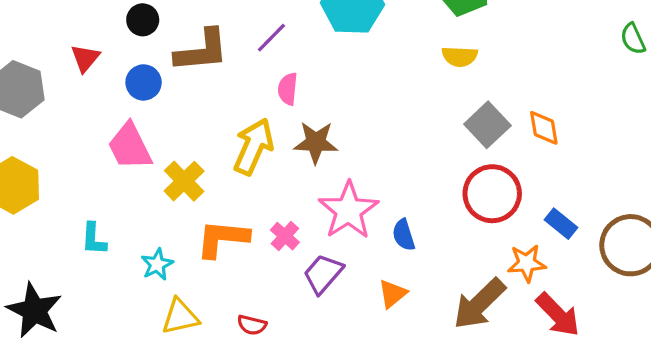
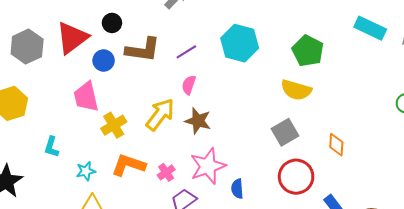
yellow semicircle: (460, 56) -> (296, 90), size x1.4
red triangle: (85, 58) -> (72, 38), size x1.8
gray square: (487, 125) -> (285, 132), moved

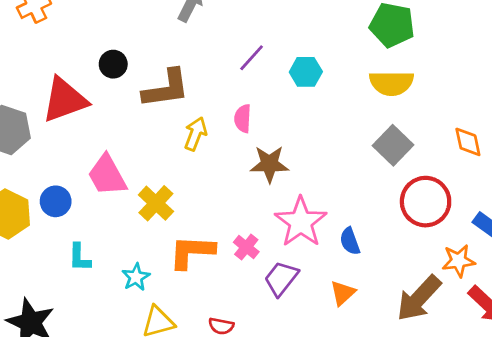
red triangle: (72, 38) -> (65, 100), turned 33
cyan hexagon: (240, 43) -> (306, 72), moved, size x0.6
purple line: (186, 52) -> (252, 58), moved
blue circle: (104, 61) -> (56, 201), moved
yellow arrow: (160, 114) -> (196, 134), moved, size x0.7

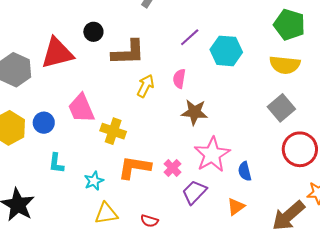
cyan hexagon: (306, 72) -> (226, 51), size x1.4
yellow cross: (156, 203) -> (113, 131), turned -30

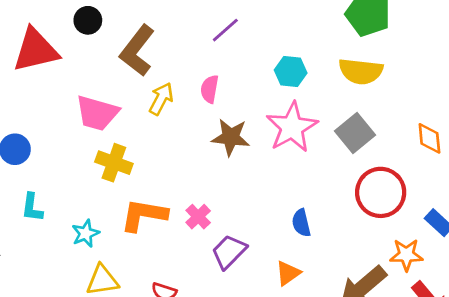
cyan hexagon: (226, 51) -> (291, 71), moved, size x0.7
brown L-shape: (128, 53) -> (137, 51), turned 129
pink trapezoid: (81, 108) -> (97, 113), moved, turned -52
pink star: (212, 155) -> (292, 127), moved

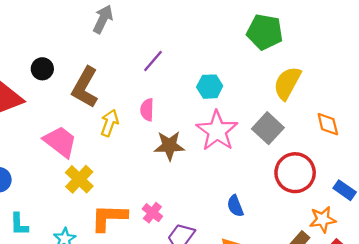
yellow semicircle: (361, 71) -> (287, 83), moved, turned 120
pink trapezoid: (97, 113) -> (60, 142), turned -150
yellow cross: (114, 163) -> (79, 179), turned 32

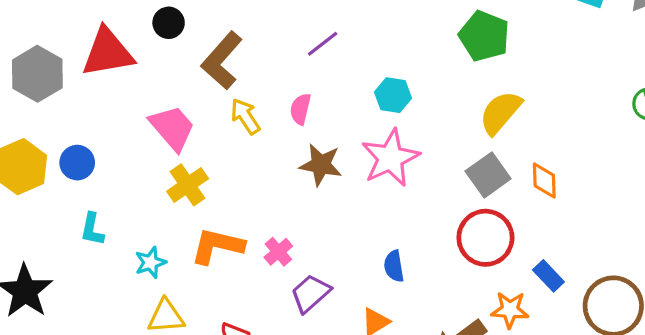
yellow arrow: (110, 123) -> (245, 116), turned -65
gray square: (268, 128) -> (488, 175), moved

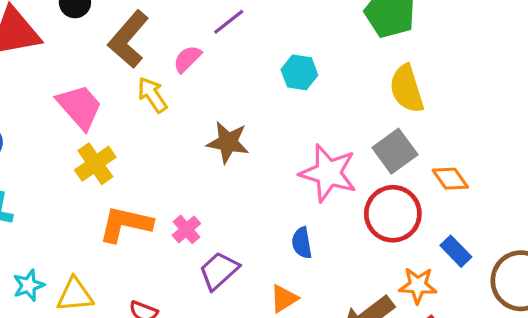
pink semicircle: (300, 109) -> (187, 59), moved, turned 32
yellow semicircle: (500, 113) -> (407, 89), turned -57
pink star: (390, 158) -> (328, 173), moved, turned -30
orange diamond: (544, 181) -> (450, 179), moved, turned -33
cyan star: (150, 262) -> (29, 285), moved

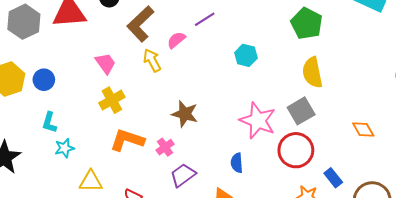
pink trapezoid: (80, 107) -> (105, 63), size x0.7
brown star: (228, 142) -> (185, 114), moved
orange diamond: (450, 179) -> (363, 129), moved
cyan star: (29, 285) -> (64, 148), moved

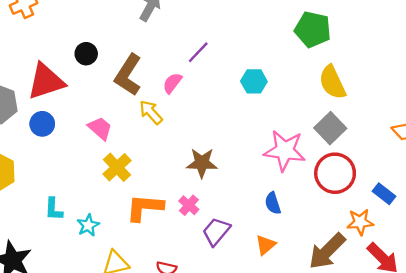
blue circle: (44, 80) -> (42, 124), moved
cyan star: (64, 148) -> (88, 225), moved

